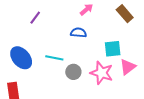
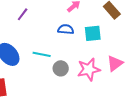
cyan square: (113, 49) -> (93, 33), moved
pink star: (102, 73) -> (89, 69), turned -30

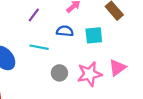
purple line: (23, 14) -> (34, 15), moved
cyan line: (42, 54) -> (39, 47), moved

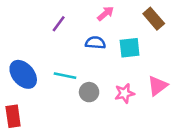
cyan line: (39, 47) -> (65, 76), moved
pink star: (90, 74) -> (125, 93), size x0.7

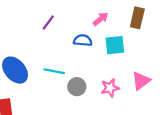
pink arrow: (106, 14) -> (101, 19), moved
brown rectangle: (154, 19) -> (137, 18), turned 54

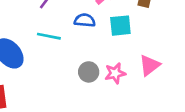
cyan line: (54, 71) -> (49, 36), moved
gray circle: (77, 87) -> (89, 72), moved

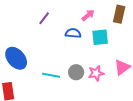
cyan line: (49, 36) -> (51, 75), moved

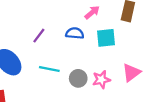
purple line: (44, 18) -> (39, 36), moved
cyan line: (51, 75) -> (49, 69), moved

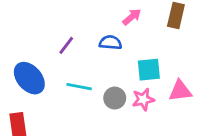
cyan square: (106, 38) -> (149, 70), moved
pink triangle: (131, 73) -> (180, 91), turned 30

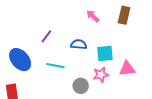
pink arrow: (132, 17) -> (93, 16), turned -96
blue semicircle: (110, 43) -> (79, 44), moved
gray circle: (115, 98) -> (81, 86), moved

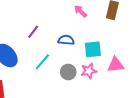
cyan line: (55, 66) -> (42, 62), turned -60
gray circle: (81, 86) -> (68, 72), moved

